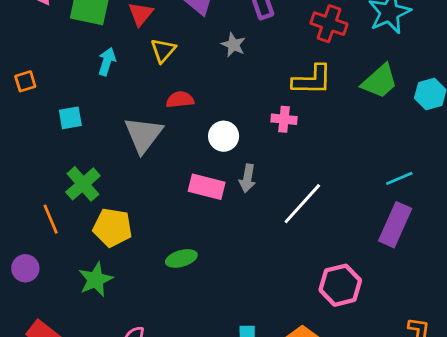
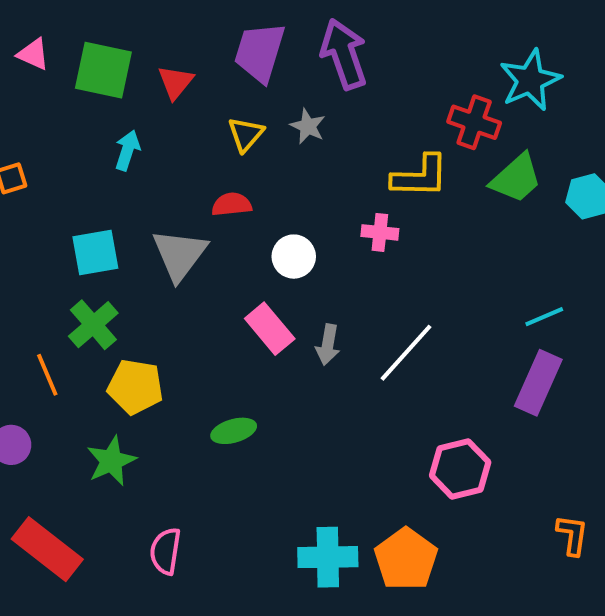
red cross: (329, 24) -> (474, 122), moved
yellow triangle: (163, 50) -> (246, 134), moved
cyan square: (70, 118) -> (95, 253), moved, size x1.4
gray arrow: (247, 178) -> (328, 345), moved
pink rectangle: (207, 187) -> (270, 329), turned 36

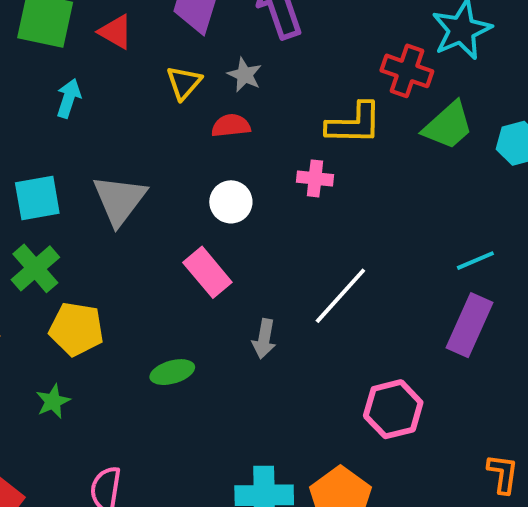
red triangle: (176, 82) -> (116, 32), turned -39
red semicircle: (232, 204) -> (231, 126), moved
gray arrow: (328, 345) -> (264, 339), moved
green star: (111, 461) -> (53, 401), size x0.7

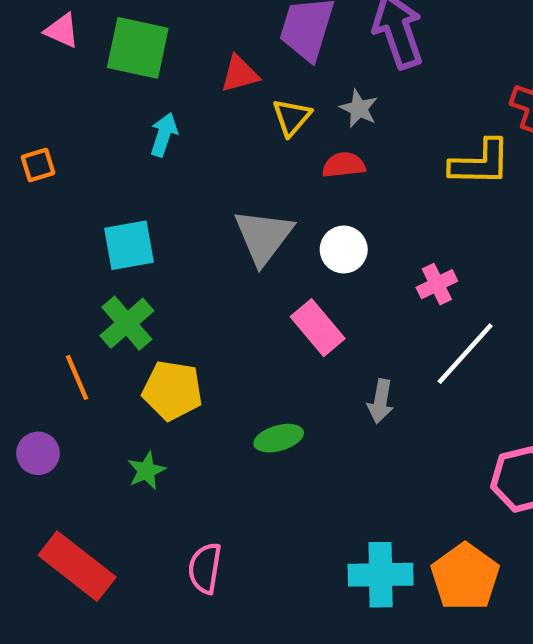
red triangle: (116, 32) -> (240, 74), moved, turned -45
pink cross: (315, 178) -> (437, 284), moved, turned -32
gray triangle: (119, 200) -> (263, 236), moved

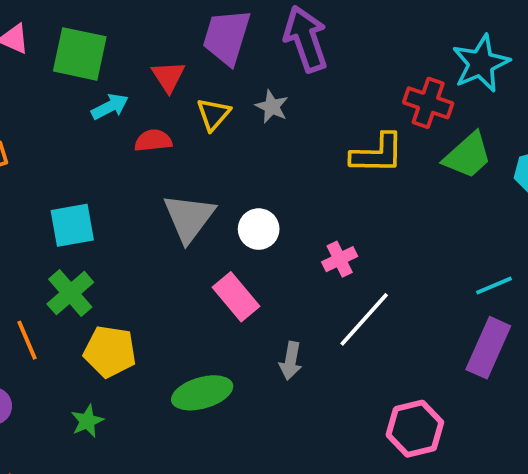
red triangle: (240, 74) -> (168, 77), turned -48
cyan arrow: (164, 135) -> (110, 107), moved, turned 45
red semicircle: (344, 165) -> (153, 141), moved
green ellipse: (279, 438) -> (202, 393), size x1.4

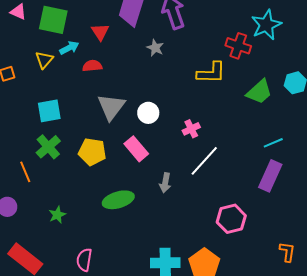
yellow triangle: (213, 114) -> (44, 60), moved
green trapezoid: (468, 156) -> (259, 92), moved
yellow pentagon: (110, 351) -> (92, 152), moved

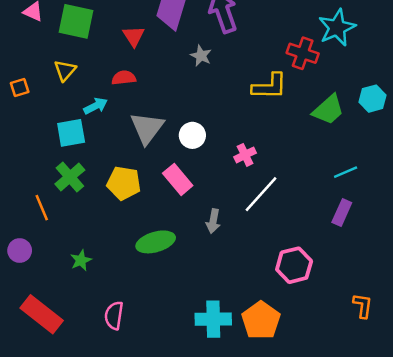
cyan arrow: (69, 48) -> (96, 106), moved
purple rectangle: (270, 176) -> (342, 213), size x0.7

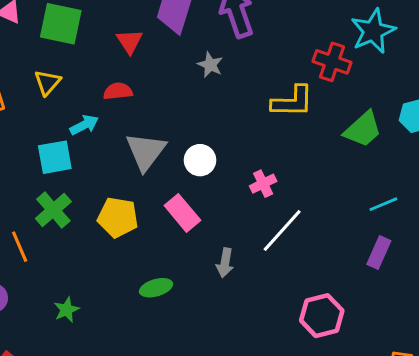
green ellipse: (156, 242) -> (156, 288), size x0.7

